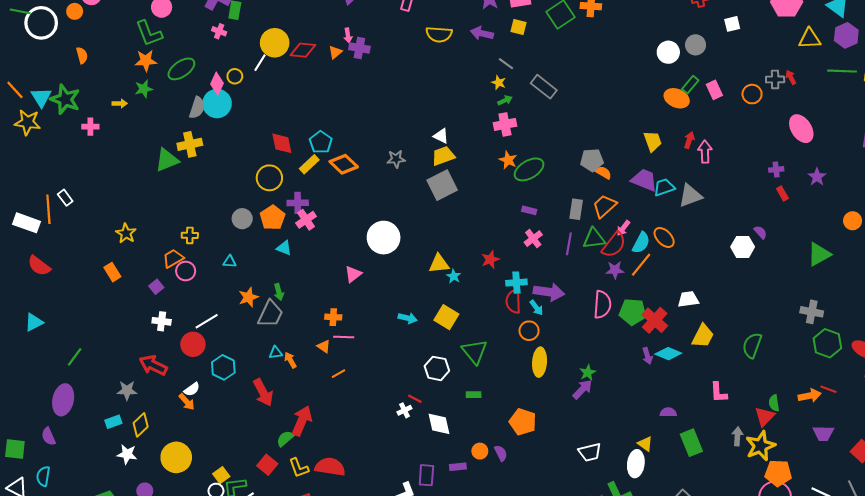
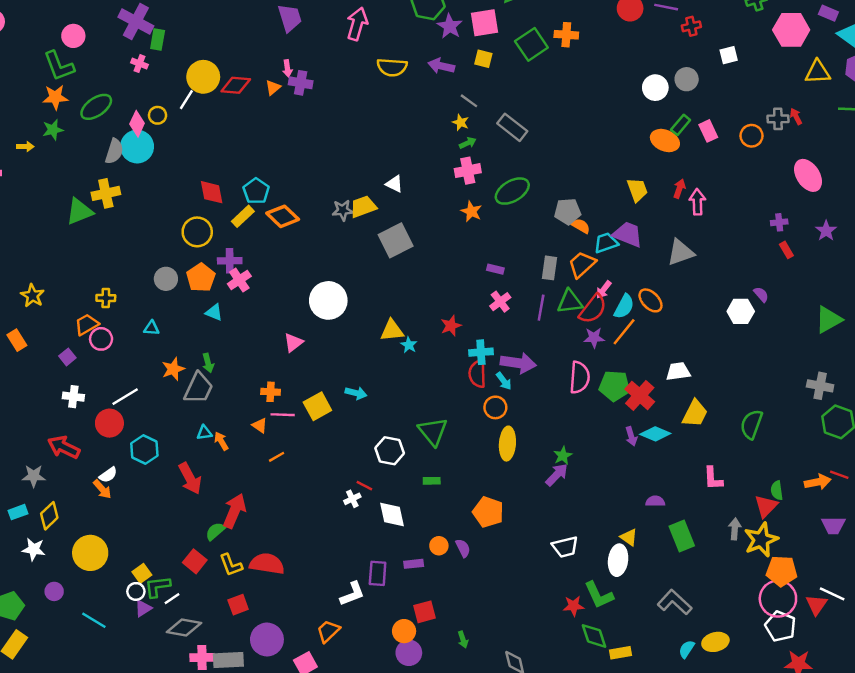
yellow trapezoid: (443, 156) -> (363, 207), moved
green ellipse: (529, 169) -> (512, 191), moved
cyan trapezoid: (664, 187) -> (606, 243), moved
yellow square: (446, 317) -> (317, 406), moved, turned 30

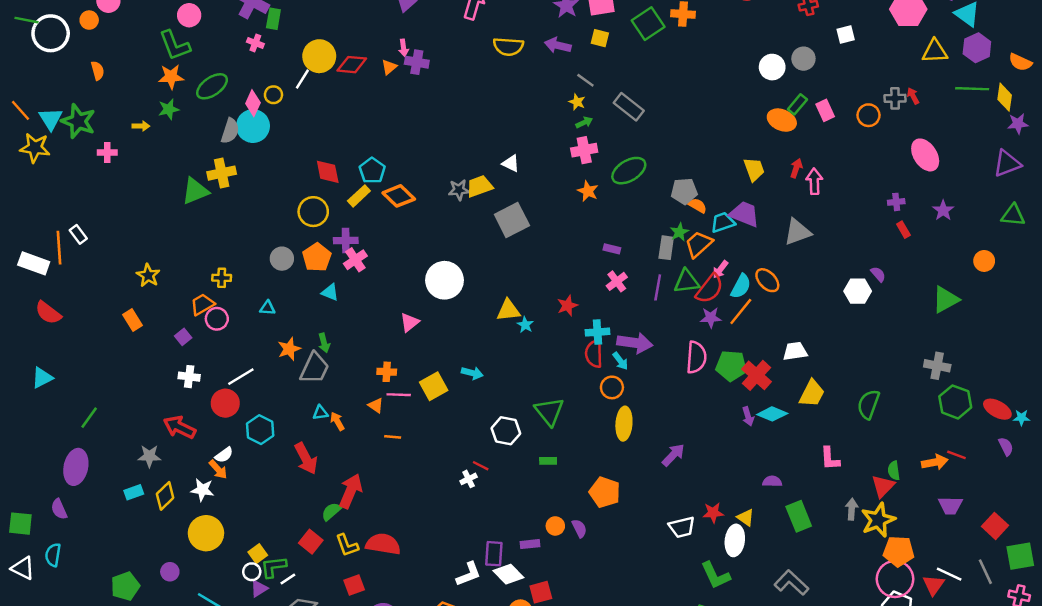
green star: (563, 456) -> (679, 232), moved
orange line: (277, 457) -> (393, 437), turned 35
white diamond: (392, 514) -> (508, 574), moved, turned -32
white star: (34, 549) -> (202, 490), moved
red star: (574, 606) -> (713, 513), moved

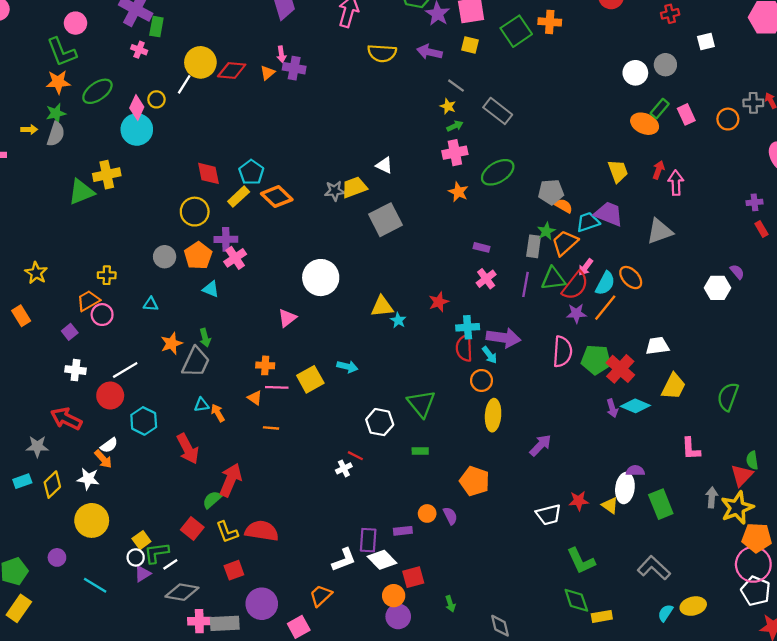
gray semicircle: (230, 131) -> (56, 134), moved
white ellipse: (735, 540) -> (625, 488), moved

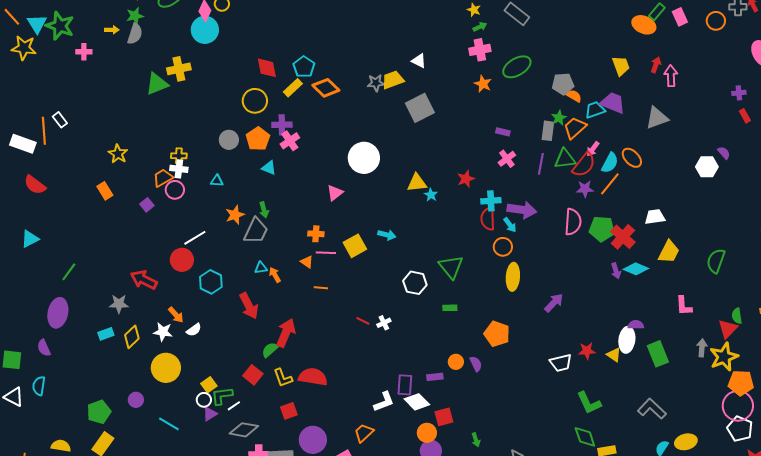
white cross: (75, 370) -> (179, 169), moved
white semicircle: (109, 445) -> (194, 330), moved
red line: (355, 456) -> (363, 321), moved

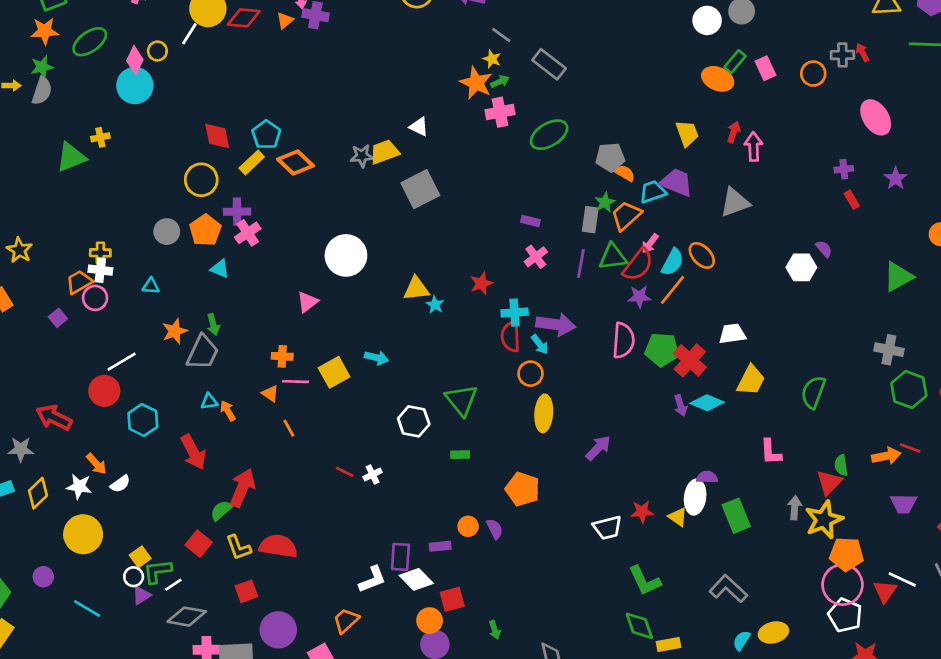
yellow cross: (179, 69) -> (100, 137), size x0.6
orange star: (483, 84) -> (476, 83), moved, size x1.4
orange line: (321, 288) -> (289, 428), turned 56

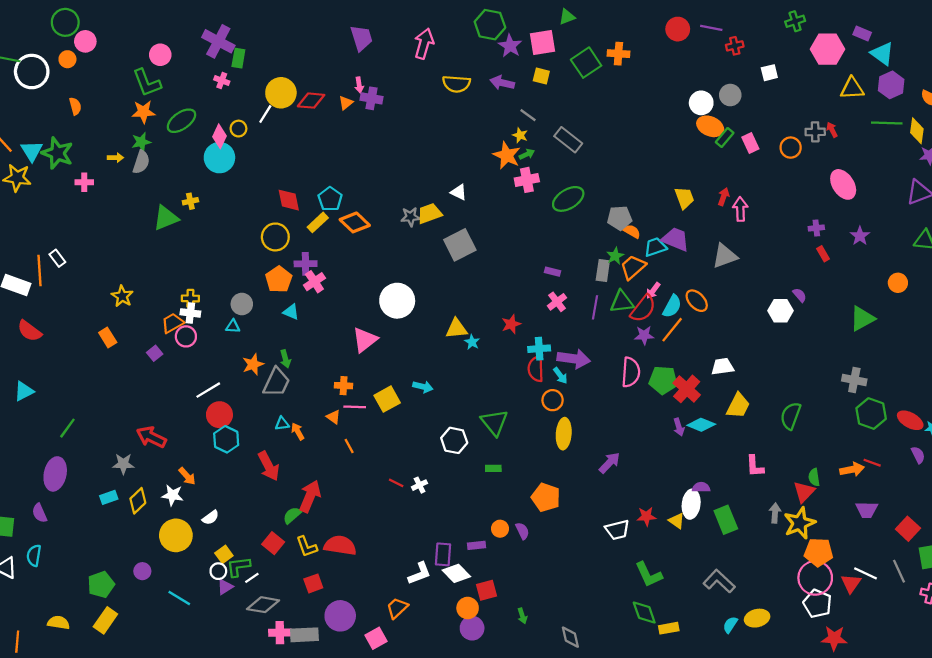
orange ellipse: (718, 79) -> (710, 126), moved
gray circle: (167, 232) -> (242, 304), moved
pink triangle: (307, 302) -> (365, 340), size x1.4
red circle: (104, 391) -> (219, 415), moved
white semicircle: (120, 484) -> (211, 518), moved

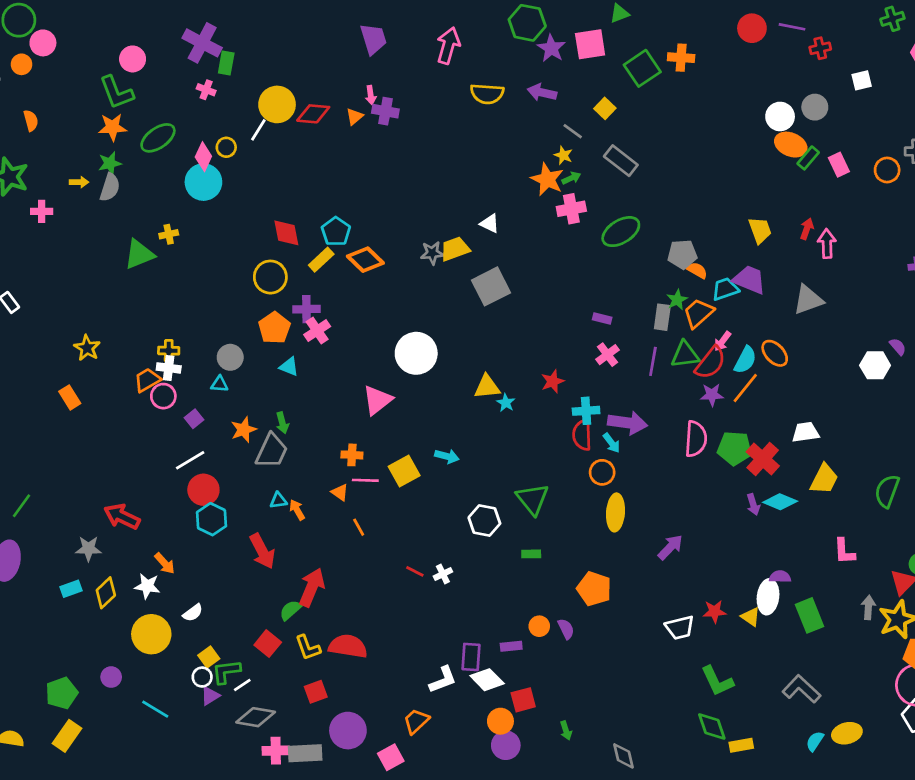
yellow square: (541, 76) -> (605, 108), moved, turned 30
purple square: (155, 353) -> (194, 419), moved

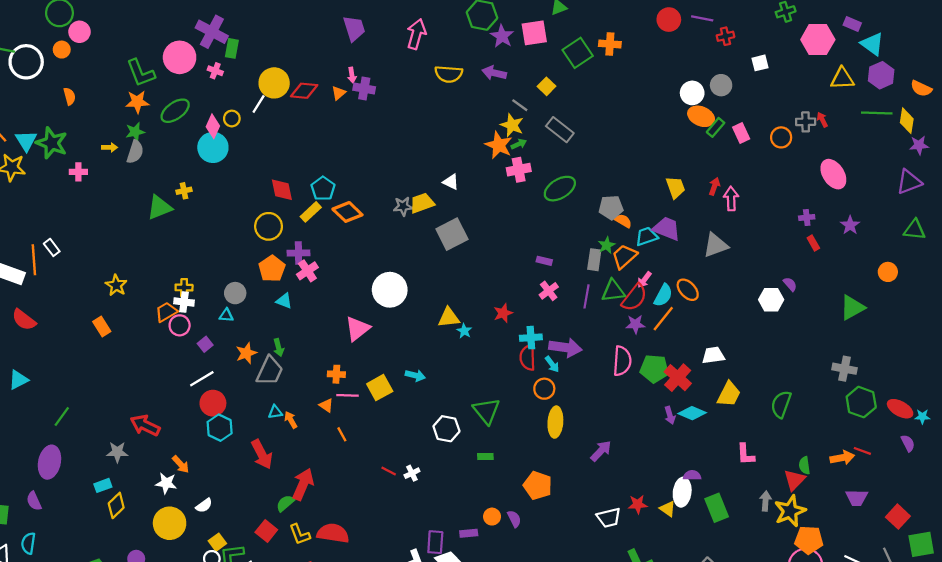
pink circle: (133, 59) -> (180, 57), moved, size x1.5
yellow star: (563, 155) -> (512, 125), size x1.5
yellow diamond: (106, 593) -> (116, 505), moved

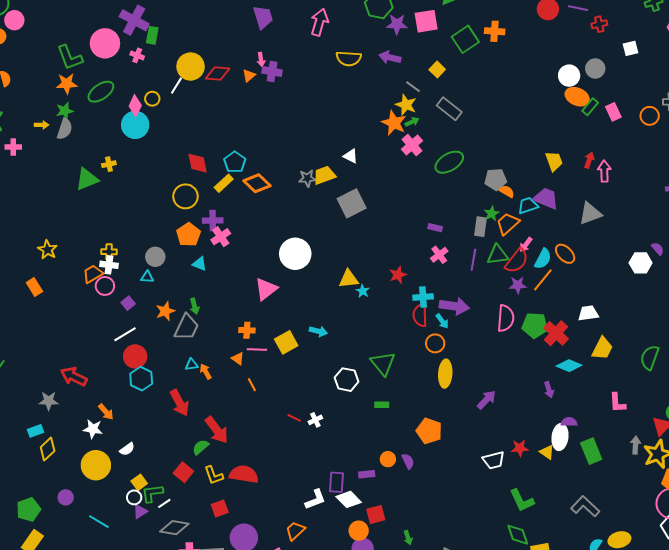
purple star: (502, 36) -> (397, 24), turned -30
pink cross: (519, 170) -> (412, 145), turned -30
purple arrow: (670, 415) -> (549, 390), moved
red arrow: (303, 484) -> (217, 430), turned 120

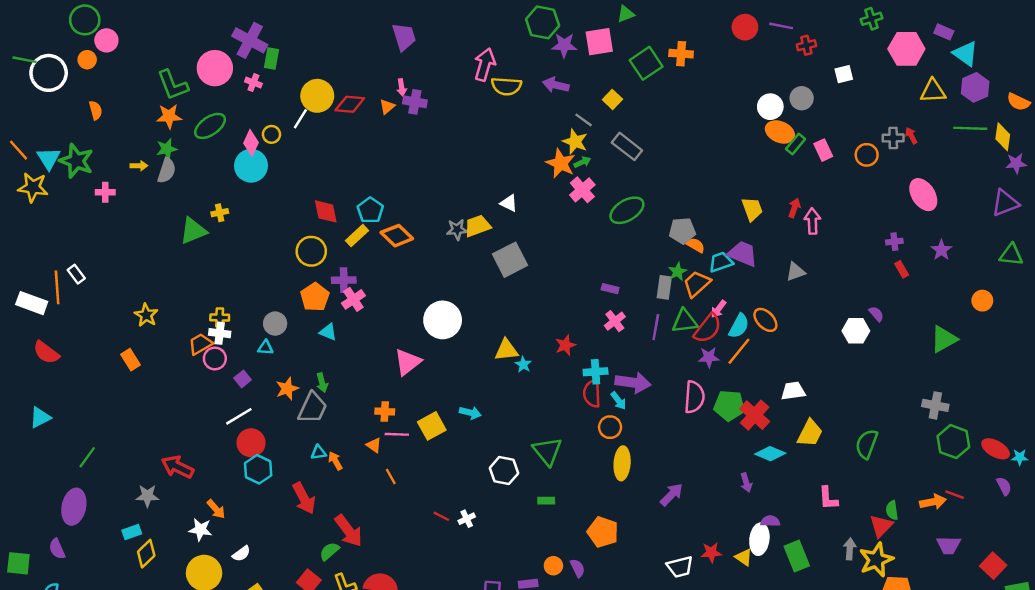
pink arrow: (319, 22) -> (485, 64), moved
gray triangle: (590, 213) -> (796, 272), size x0.7

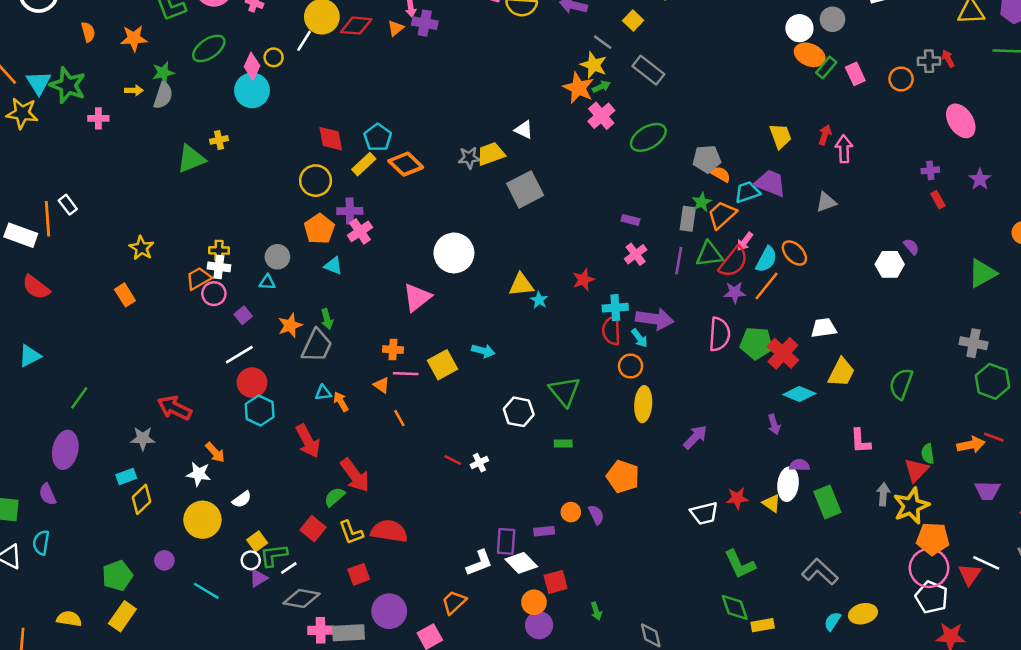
orange star: (169, 116) -> (134, 38), moved

